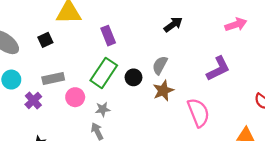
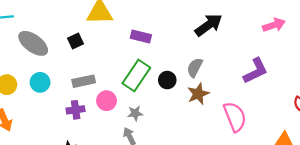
black arrow: (173, 25) -> (209, 25), size x1.4
purple rectangle: (108, 36) -> (141, 37), turned -54
purple cross: (33, 100) -> (76, 110), moved, turned 35

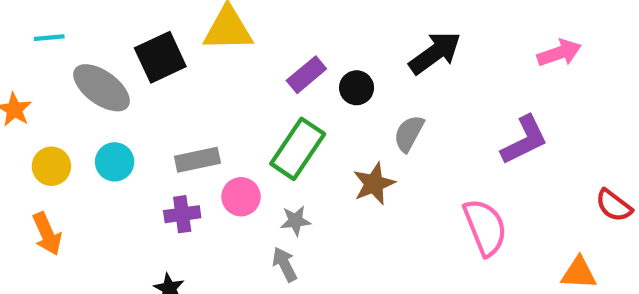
purple rectangle: (141, 37) -> (306, 75), turned -54
black square: (76, 41) -> (160, 57), moved, size x1.6
black circle: (167, 80) -> (357, 88), moved
brown star: (198, 94) -> (374, 184), moved

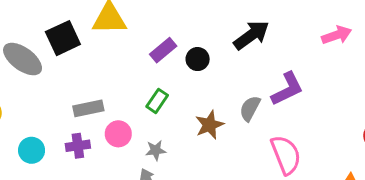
gray semicircle: (409, 134) -> (250, 108), moved
purple L-shape: (524, 140) -> (287, 89), moved
green rectangle: (298, 149) -> (157, 101), size x0.6
cyan circle: (115, 162) -> (32, 150), moved

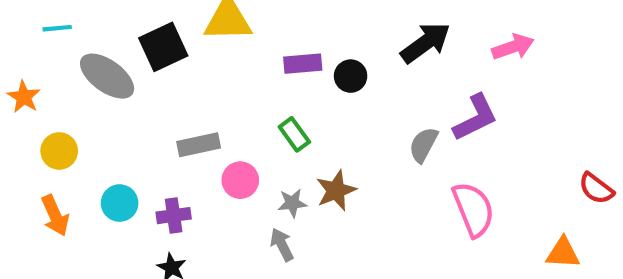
pink arrow: (337, 35) -> (513, 47), moved
purple rectangle: (163, 50) -> (303, 64), turned 35
green rectangle: (157, 101) -> (294, 134), turned -70
brown star: (210, 125) -> (336, 191), moved
purple cross: (78, 146) -> (174, 216), moved

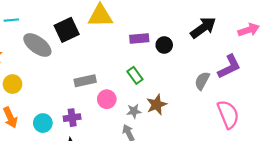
cyan circle: (120, 203) -> (43, 123), moved

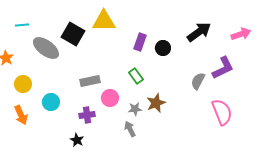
black square: (67, 30) -> (73, 34), turned -35
purple rectangle: (139, 38) -> (140, 42), turned -66
purple cross: (72, 118) -> (87, 115), moved
cyan circle: (43, 123) -> (51, 102), moved

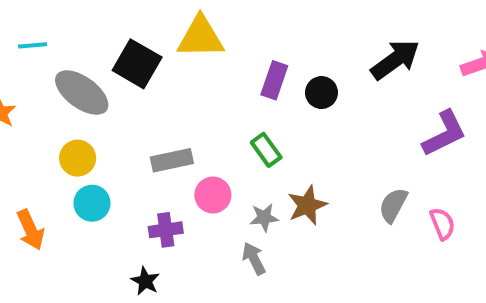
gray semicircle: (198, 81) -> (393, 205), moved
yellow circle: (23, 84) -> (78, 158), moved
pink semicircle: (222, 112) -> (442, 224), size x0.6

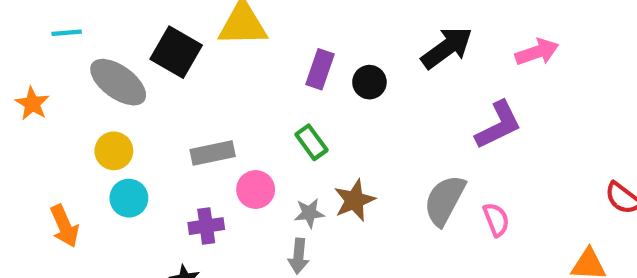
gray semicircle: (393, 205) -> (445, 200), size x1.4
gray arrow: (254, 259) -> (299, 256), turned -148

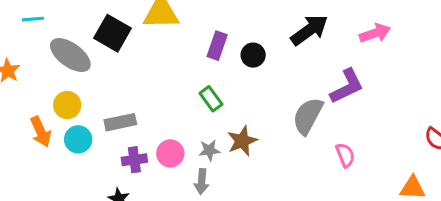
gray rectangle: (213, 153) -> (120, 122), moved
pink circle: (256, 190) -> (170, 153), moved
gray semicircle: (445, 200) -> (308, 116), moved
orange arrow: (64, 226) -> (41, 132), moved

